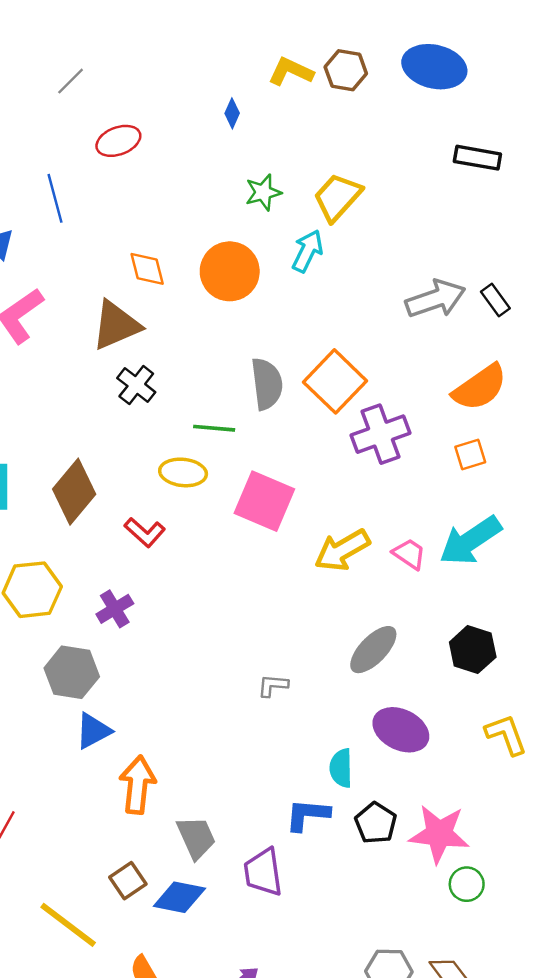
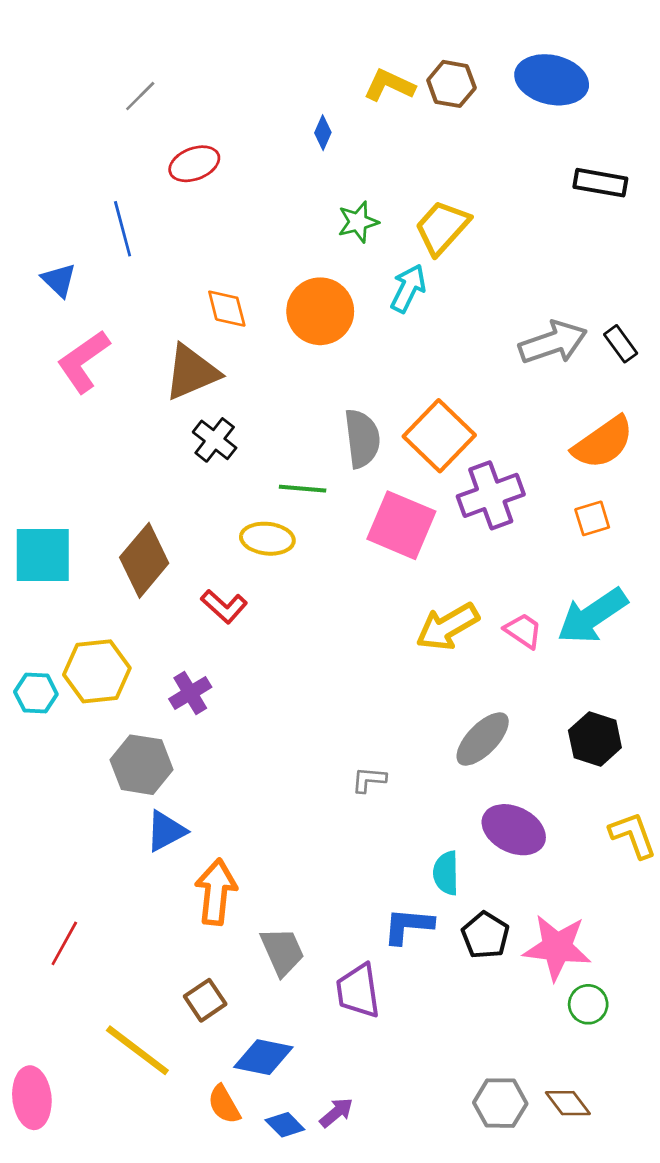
pink square: (264, 501) -> (401, 525), moved
blue diamond: (179, 897) -> (263, 1057), moved

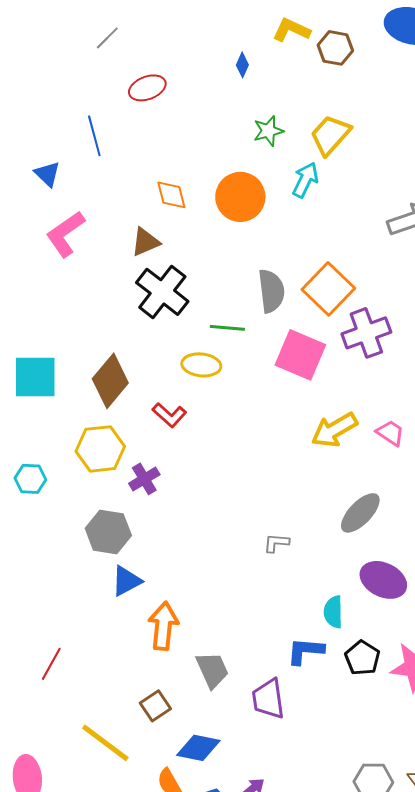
brown hexagon: (451, 84) -> (335, 48), moved
brown triangle: (192, 372) -> (145, 242), size x0.7
black cross: (215, 440) -> (162, 292), size x1.6
yellow hexagon: (97, 671) -> (100, 449), moved

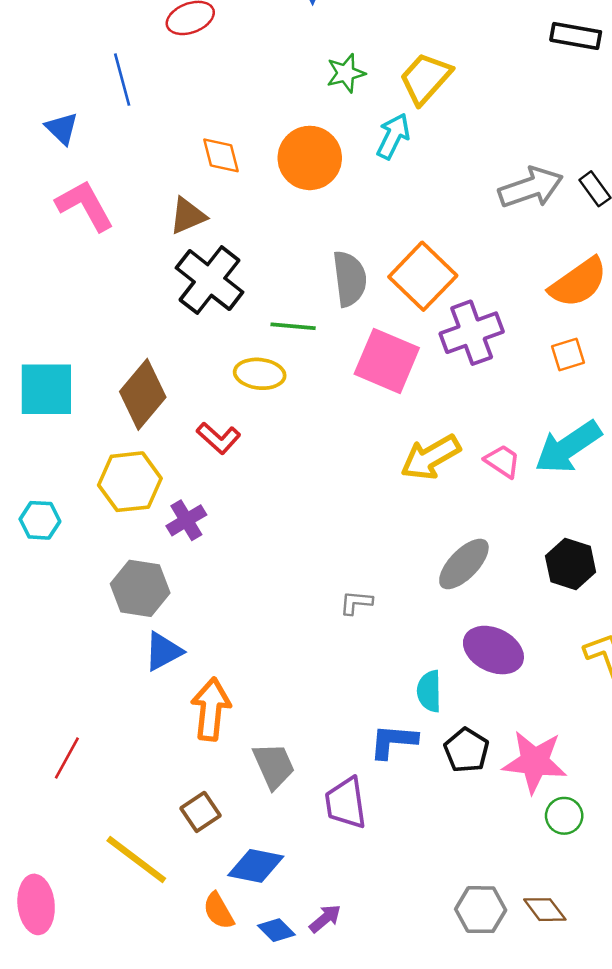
pink L-shape: (65, 234) -> (85, 206), turned 96

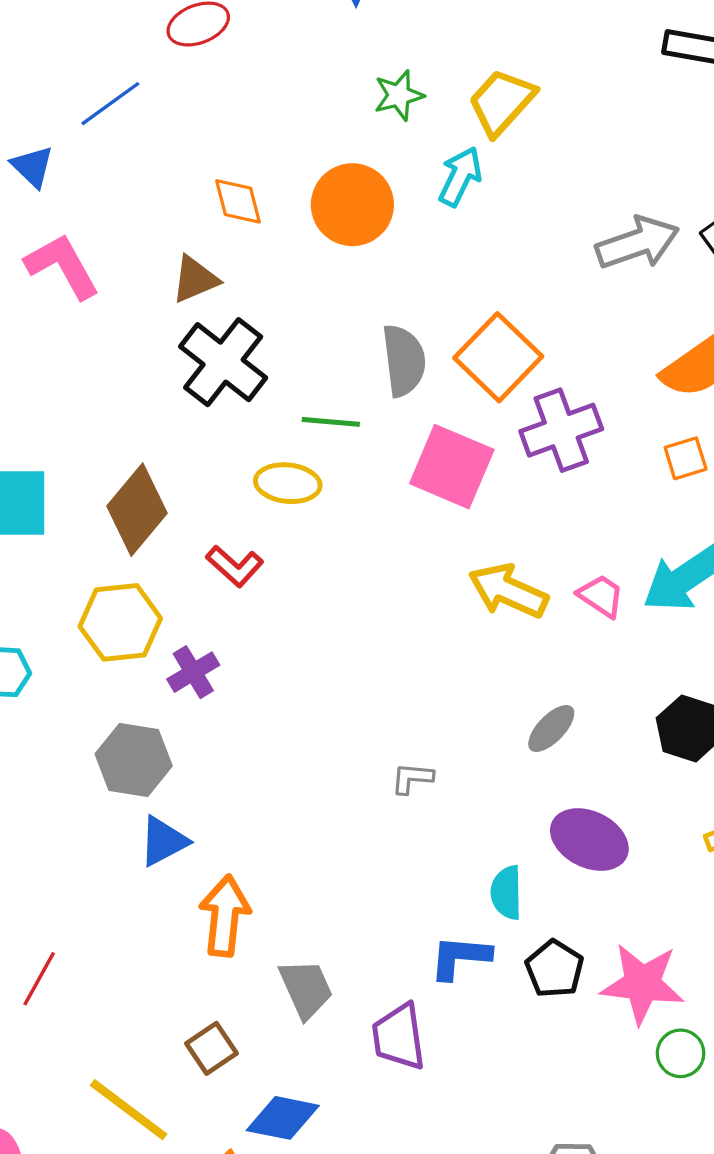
blue line: (122, 80) -> (110, 104), turned 69
yellow arrow: (431, 457) -> (508, 591), turned 54
gray ellipse: (464, 564) -> (551, 728), size x0.7

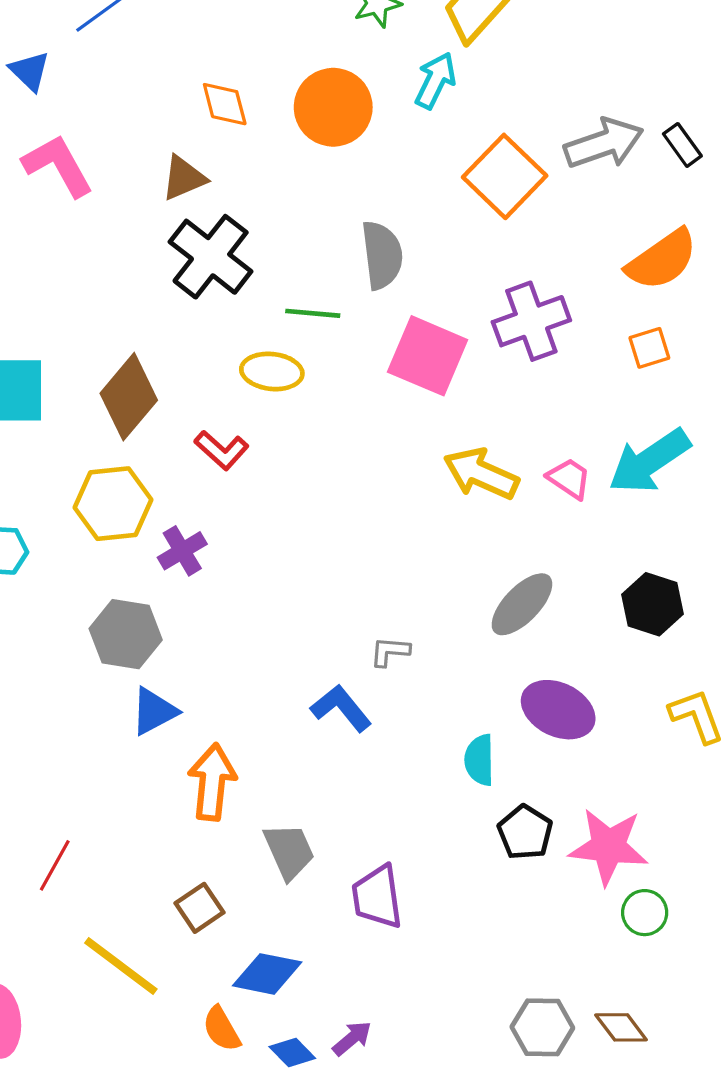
orange square: (498, 357) -> (505, 176), moved
gray ellipse: (551, 728) -> (522, 604), size x1.4
blue L-shape: (460, 957) -> (341, 708), moved, turned 46
red line: (39, 979) -> (55, 865), moved

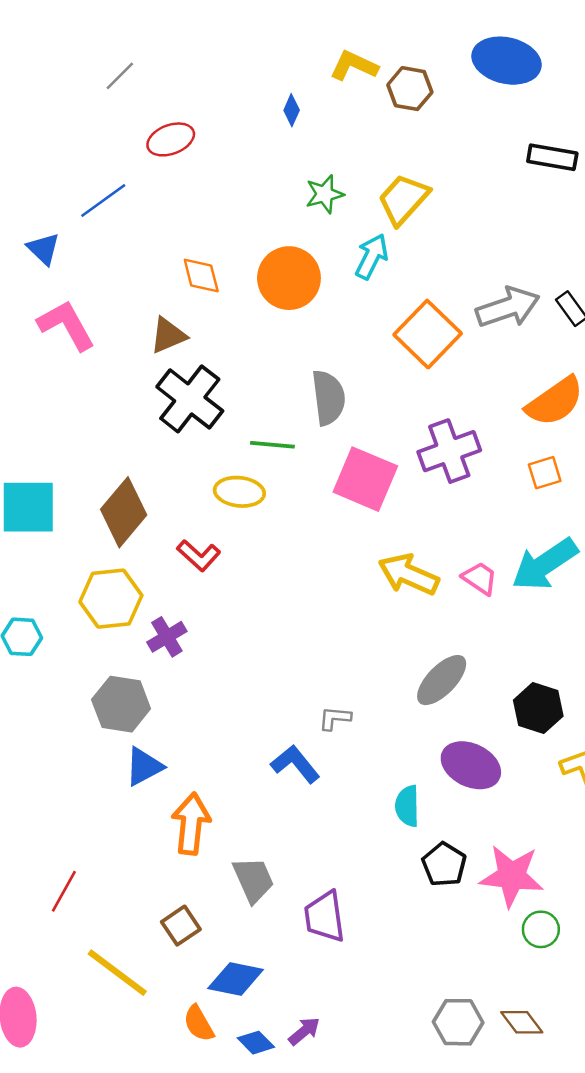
black hexagon: (653, 604) -> (538, 708), moved

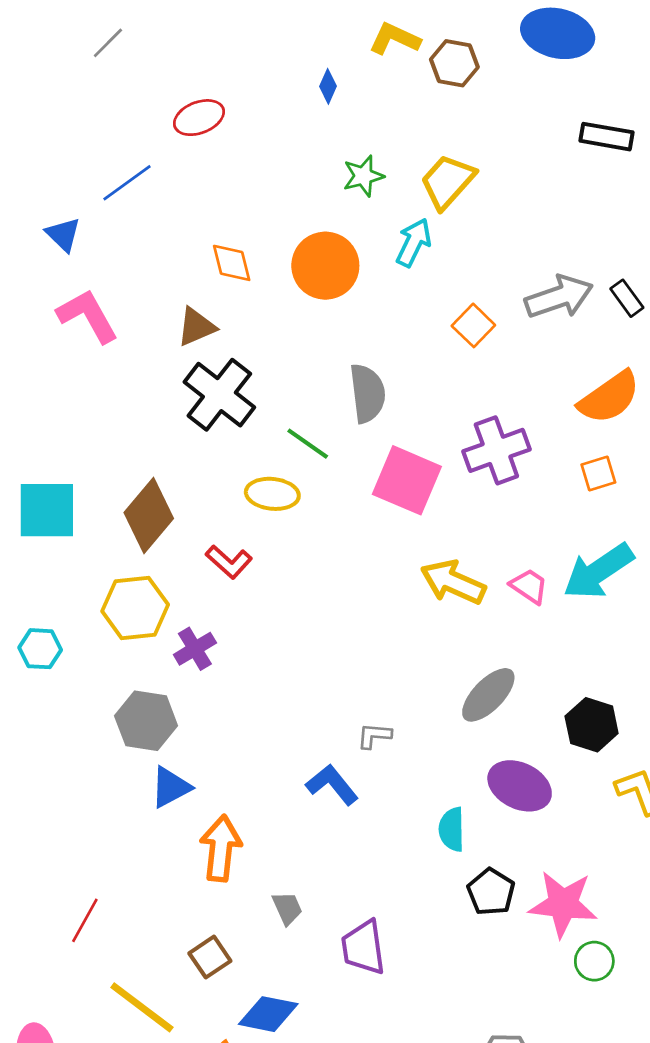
gray line: (120, 76) -> (108, 43), moved
orange square: (428, 334) -> (473, 325), size x0.6
green line: (272, 445) -> (308, 444), turned 30
gray trapezoid: (253, 880) -> (287, 908), size x0.7

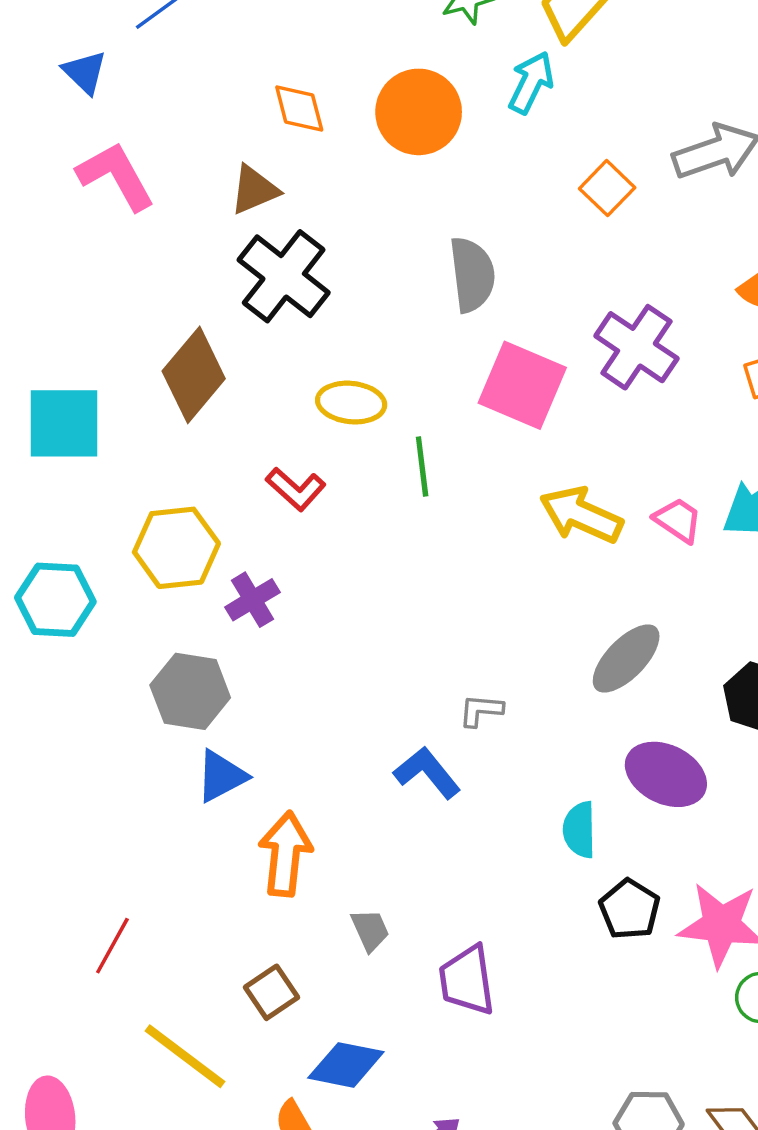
green line: (308, 444) -> (422, 467), moved, turned 48
purple cross: (496, 450) -> (636, 347), turned -36
brown diamond: (149, 516) -> (194, 375), moved
cyan hexagon: (40, 649) -> (55, 600), size x1.4

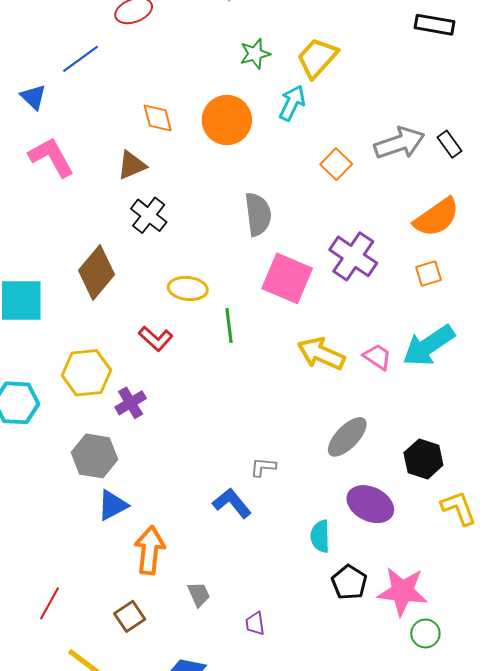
black cross: (284, 276) -> (149, 215), size x0.7
purple trapezoid: (467, 980) -> (255, 623), size x0.6
brown square: (272, 992) -> (130, 616), moved

